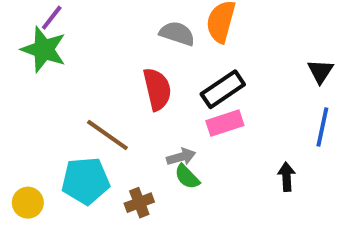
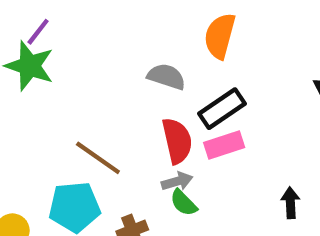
gray semicircle: (177, 34) -> (166, 77), moved
red semicircle: (157, 89) -> (177, 141), moved

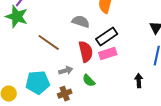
brown line: (98, 158) -> (49, 43), moved
gray arrow: (177, 181) -> (66, 71), moved

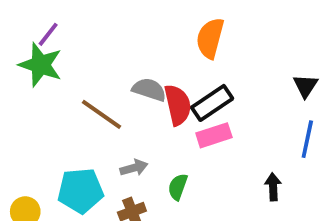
gray semicircle: (81, 22) -> (149, 90), moved
red semicircle: (86, 52) -> (178, 105), moved
green semicircle: (89, 81) -> (178, 187), turned 64

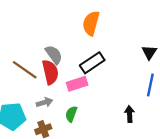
gray semicircle: (149, 90) -> (54, 55), turned 36
red semicircle: (178, 105) -> (50, 72), moved
pink rectangle: (214, 135) -> (77, 84), moved

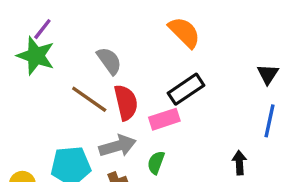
orange semicircle: (91, 23) -> (184, 32), turned 120
gray semicircle: (54, 55) -> (109, 61), moved
gray arrow: (44, 102) -> (118, 146), size x1.5

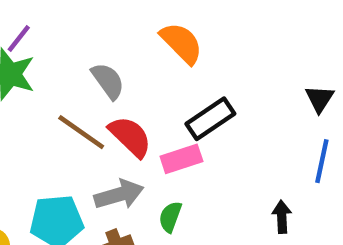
orange semicircle: (184, 32) -> (181, 43), moved
red semicircle: (126, 102) -> (130, 137), turned -33

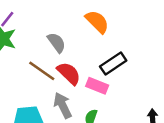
pink rectangle: (181, 159) -> (97, 86), turned 40
gray arrow: (119, 195) -> (63, 105), turned -100

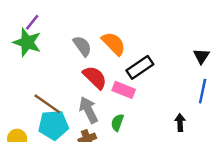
orange semicircle: (97, 22) -> (114, 44), moved
brown line: (42, 71) -> (47, 104), moved

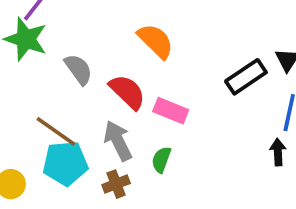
gray semicircle: (82, 46) -> (78, 69), moved
black rectangle: (140, 67) -> (246, 77), moved
black arrow: (180, 123) -> (278, 152), moved

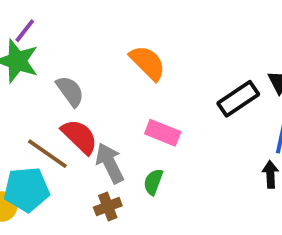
red semicircle: (127, 92) -> (79, 137), moved
cyan pentagon: (65, 163) -> (27, 189), moved

